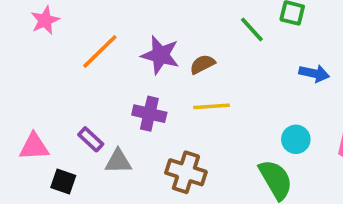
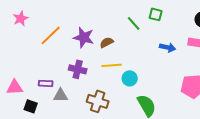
purple rectangle: (91, 139) -> (46, 83), turned -40
cyan circle: (296, 139) -> (130, 78), moved

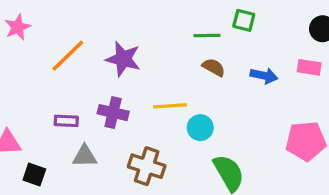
green line: (134, 23) -> (207, 35), turned -49
brown semicircle: (107, 42) -> (214, 67), moved, turned 56
purple rectangle: (46, 83) -> (66, 121), moved

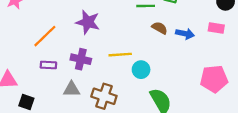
orange line: (68, 56) -> (45, 36), moved
brown semicircle: (214, 67) -> (160, 28), moved
gray triangle: (85, 156) -> (72, 89), moved

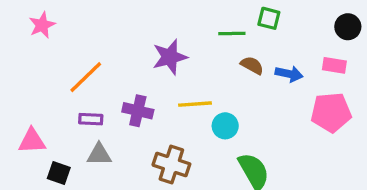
purple star: (88, 22) -> (170, 57), moved, turned -30
pink pentagon: (214, 79) -> (331, 112), moved
gray triangle: (72, 89) -> (99, 154), moved

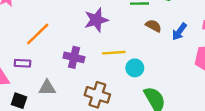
blue arrow: (289, 74) -> (179, 32), turned 114
purple rectangle: (91, 119) -> (22, 63), moved

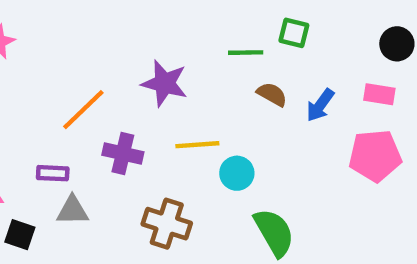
purple star: (96, 20) -> (165, 83), turned 30
orange line: (38, 34) -> (83, 110), moved
purple rectangle: (22, 63) -> (53, 173), moved

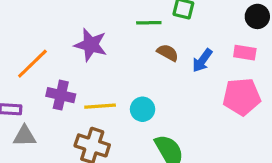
yellow line: (197, 145) -> (100, 106), moved

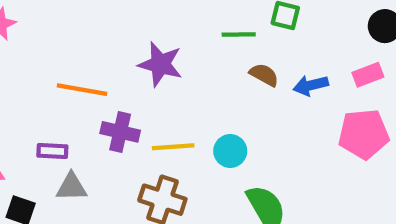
pink rectangle: (245, 53) -> (368, 75), turned -30
blue arrow: (202, 60) -> (311, 85), turned 40
orange line: (32, 64) -> (82, 90), turned 54

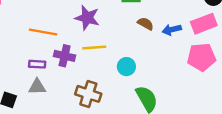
pink rectangle: (368, 75) -> (204, 24), size x1.5
yellow line: (173, 147) -> (94, 47), moved
purple rectangle: (52, 151) -> (37, 64), moved

